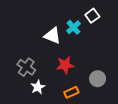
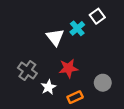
white triangle: (52, 36) -> (55, 37), turned 30
white star: (38, 87) -> (48, 87), moved

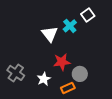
gray cross: (27, 71) -> (16, 73), moved
gray circle: (103, 83) -> (80, 74), moved

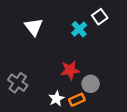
white triangle: (50, 34) -> (34, 27), moved
white star: (44, 79) -> (56, 99), moved

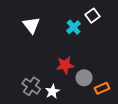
gray cross: (18, 83) -> (31, 86), moved
orange rectangle: (77, 100) -> (102, 88), moved

